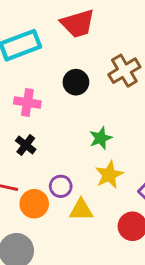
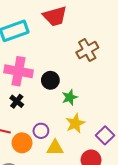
black circle: (76, 82) -> (50, 80), moved
pink cross: (27, 102) -> (18, 71), size x1.5

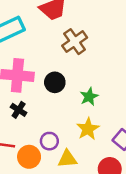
brown cross: (87, 50) -> (75, 42), moved
green star: (70, 97) -> (89, 97), moved

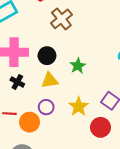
yellow star: (88, 129) -> (79, 106), moved
yellow triangle: (67, 159) -> (50, 80), moved

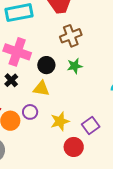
green star: (78, 66) -> (75, 66), moved

